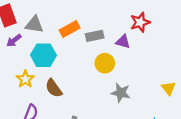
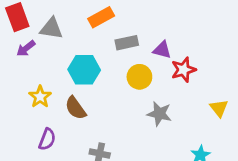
red star: (140, 22) -> (183, 70), moved
orange rectangle: (70, 29) -> (101, 17), moved
cyan hexagon: (43, 55) -> (84, 70), moved

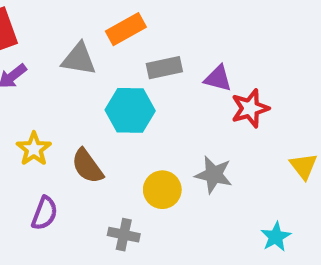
gray triangle: (51, 29) -> (79, 59), moved
cyan hexagon: (84, 70) -> (130, 110), moved
yellow circle: (139, 77) -> (162, 190), moved

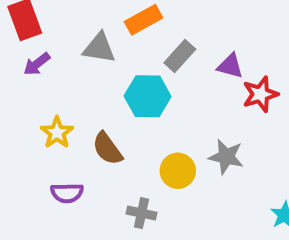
gray rectangle: (164, 68) -> (180, 56), turned -36
purple semicircle: (45, 213) -> (67, 193), turned 68

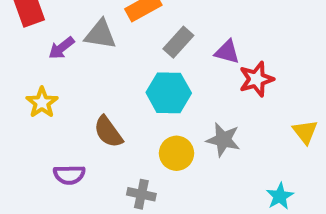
purple arrow: (37, 64) -> (61, 48), moved
cyan hexagon: (148, 96) -> (169, 93), moved
yellow star: (57, 133) -> (42, 103), moved

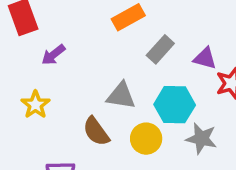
gray triangle: (100, 34) -> (121, 96), moved
cyan hexagon: (169, 93) -> (175, 105), moved
yellow circle: (176, 153) -> (146, 139), moved

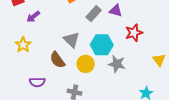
purple triangle: (205, 58) -> (116, 11), moved
gray triangle: (121, 96) -> (71, 40), turned 36

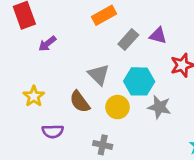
yellow star: (23, 45) -> (34, 96), moved

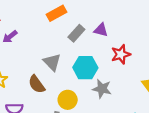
yellow circle: (118, 107) -> (68, 100), moved

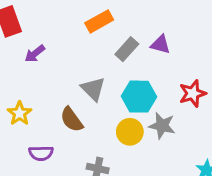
red star: (121, 54) -> (193, 93), moved
yellow circle: (68, 100) -> (130, 132), moved

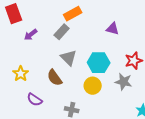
gray rectangle: (127, 49) -> (62, 32), moved
gray star: (162, 126) -> (124, 82), moved
purple semicircle: (41, 153) -> (35, 100), turned 35

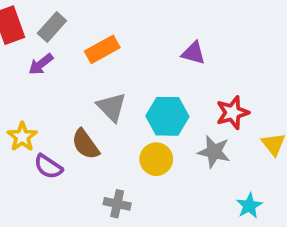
orange rectangle: (73, 14) -> (102, 49), moved
gray rectangle: (62, 32) -> (52, 27), moved
purple semicircle: (35, 100) -> (48, 167), moved

